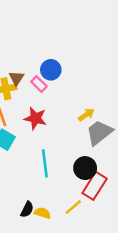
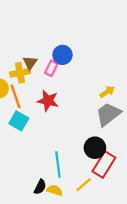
pink rectangle: (39, 84) -> (51, 68), turned 72
yellow arrow: (86, 115) -> (107, 92), moved
cyan line: (45, 163) -> (58, 165), moved

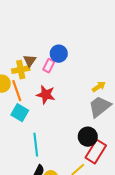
cyan line: (58, 165) -> (36, 145), moved

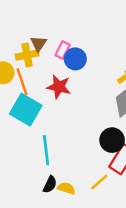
blue circle: (59, 54) -> (75, 59), moved
cyan square: (20, 113) -> (26, 110), size x1.4

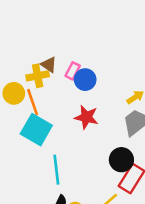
brown triangle: (38, 44) -> (49, 65), turned -30
red star: (59, 87) -> (86, 117), moved

